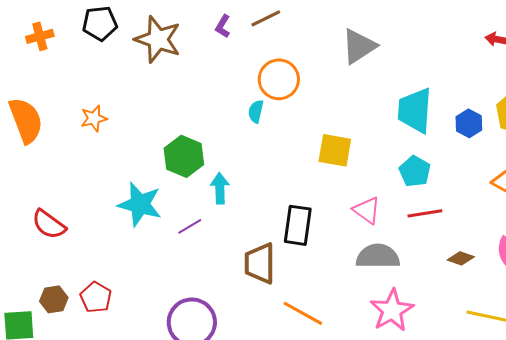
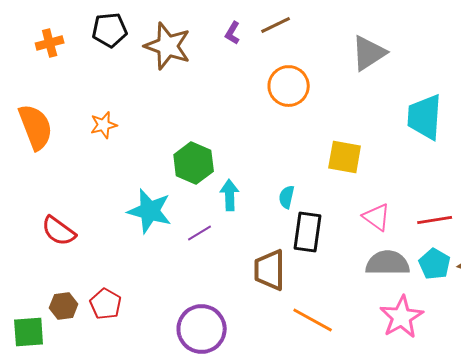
cyan semicircle: (256, 111) -> (287, 197), moved
cyan pentagon: (415, 171) -> (435, 264), moved

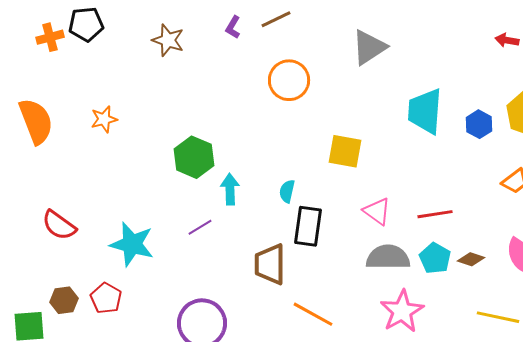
black pentagon: (110, 30) -> (86, 24), moved
brown star: (168, 46) -> (168, 40), size x0.7
cyan star: (150, 211) -> (132, 244), moved

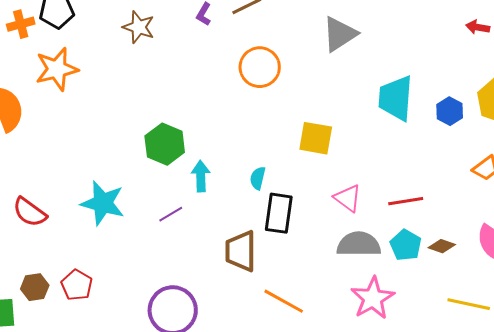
orange star: (104, 119) -> (57, 69), moved, size x1.6
cyan star: (132, 244) -> (103, 203), moved

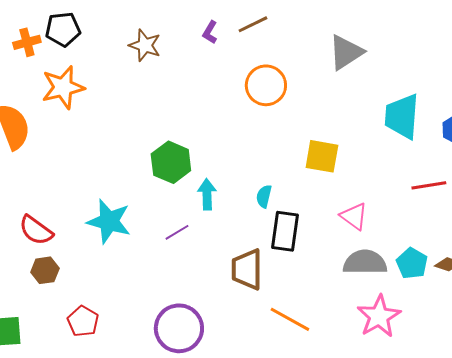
red line: (406, 201) -> (429, 185), moved
red pentagon: (77, 285) -> (83, 321), moved
brown hexagon: (35, 287) -> (45, 270), moved

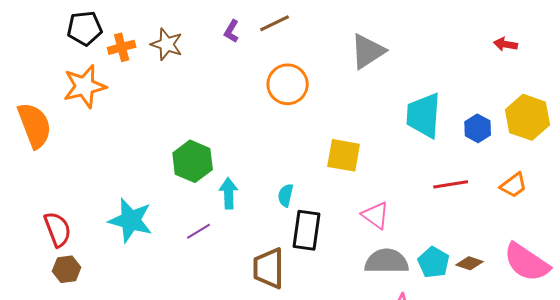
orange cross: (27, 42) -> (122, 47), moved
red semicircle: (36, 230) -> (58, 229), turned -147

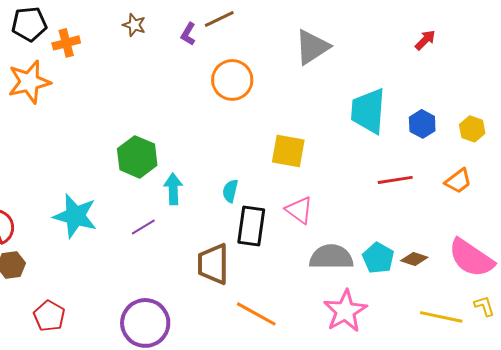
purple L-shape: (232, 31) -> (188, 34), moved
brown star: (167, 44) -> (134, 25), moved, size x0.7
red arrow: (506, 44) -> (425, 40), moved, turned 125
yellow hexagon: (528, 117) -> (472, 129), moved, size x0.6
pink triangle: (376, 215) -> (299, 210), moved

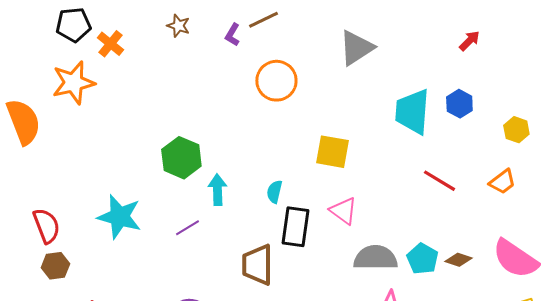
orange cross: (66, 43) -> (110, 44), turned -36
blue hexagon: (422, 124) -> (459, 104), moved
red line: (395, 180) -> (439, 181), turned 40

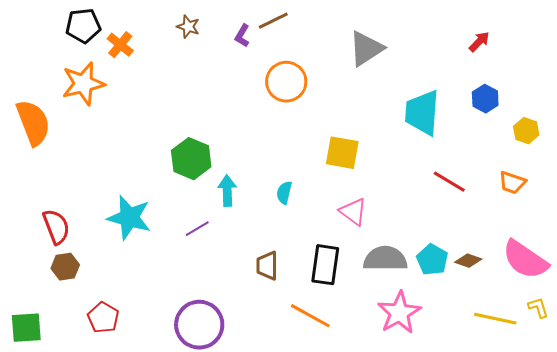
blue hexagon: (459, 104) -> (485, 99), moved
orange trapezoid: (502, 182) -> (512, 183), turned 56
black rectangle: (295, 227) -> (325, 265), moved
brown trapezoid: (257, 265) -> (267, 266), size x0.7

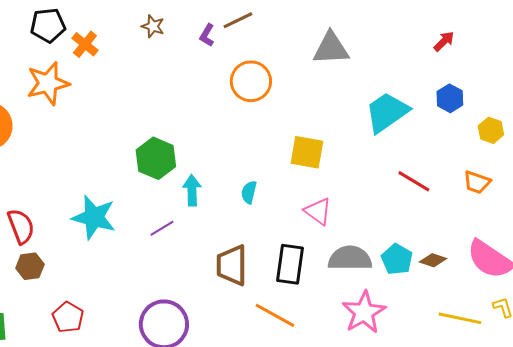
gray triangle: (366, 49) -> (331, 48), turned 30
cyan trapezoid: (422, 113) -> (387, 112), turned 51
brown trapezoid: (267, 266) -> (232, 265), size x1.4

